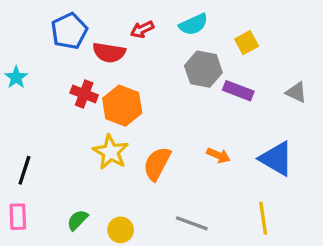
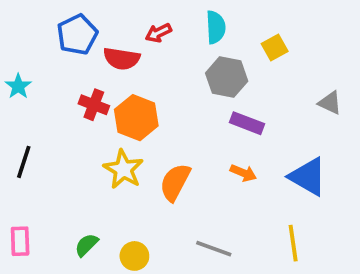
cyan semicircle: (194, 24) -> (216, 27), turned -68
purple rectangle: (238, 91) -> (247, 123), moved
black line: (24, 170) -> (24, 162), moved

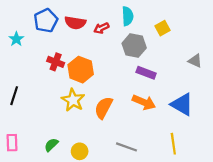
red arrow: (158, 33) -> (101, 28), moved
red semicircle: (122, 59) -> (75, 23), moved
cyan star: (18, 86) -> (16, 39), moved
orange arrow: (243, 173) -> (144, 102), size x1.5

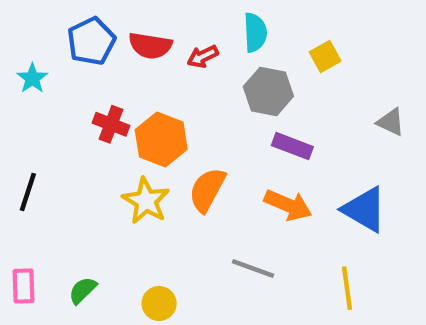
orange semicircle: (104, 108) -> (207, 190), moved
green semicircle: (51, 145) -> (83, 290), moved
gray line: (126, 147) -> (253, 269), moved

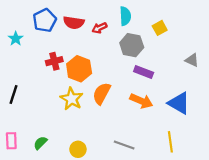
red cross: (111, 124) -> (54, 61), turned -35
gray line: (253, 269) -> (124, 145), moved

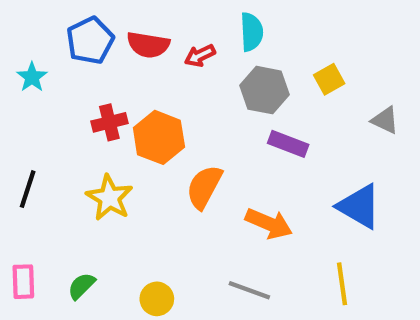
yellow square: (160, 28) -> (329, 79), moved
yellow star: (72, 99) -> (109, 198), moved
orange arrow: (141, 101) -> (269, 224), moved

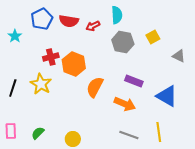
purple rectangle: (288, 144) -> (134, 81), moved
yellow star: (109, 198) -> (41, 84), moved
gray line: (249, 290) -> (129, 135), moved

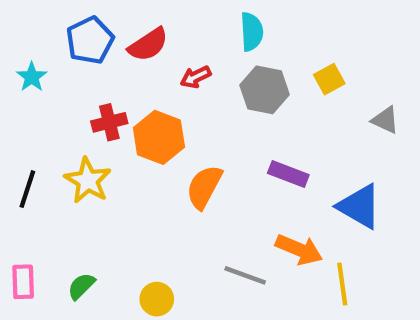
red semicircle: (69, 21) -> (148, 45), turned -42
red arrow: (93, 26) -> (196, 77), moved
orange arrow: (125, 104) -> (299, 249), moved
gray line: (129, 135) -> (245, 275), moved

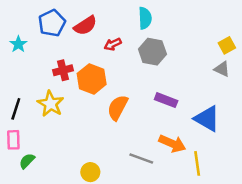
yellow square: (329, 79) -> (227, 45), moved
pink rectangle: (23, 282) -> (13, 140), moved
green semicircle: (81, 286) -> (27, 161), moved

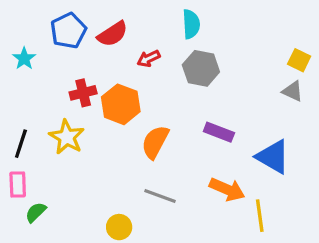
yellow square: (227, 45) -> (299, 60), turned -35
gray line: (141, 158) -> (160, 196), moved

